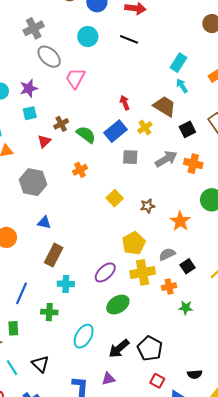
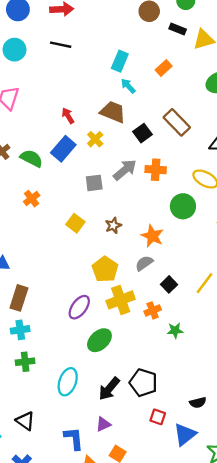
gray square: (130, 157) -> (94, 183), moved
gray semicircle: (167, 254) -> (144, 263), moved
cyan cross: (66, 284) -> (20, 330), moved

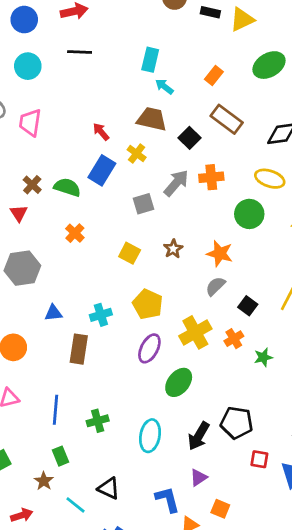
orange rectangle: (164, 68) -> (214, 76), moved
yellow pentagon: (105, 269) -> (148, 304), moved
cyan cross: (20, 330) -> (101, 315), moved

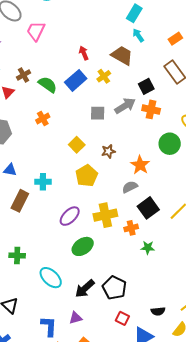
black square: (189, 138) -> (146, 86), moved
yellow pentagon: (148, 304) -> (87, 176), moved
black square: (248, 306) -> (148, 208), size x1.5
cyan ellipse: (150, 436) -> (51, 278), turned -75

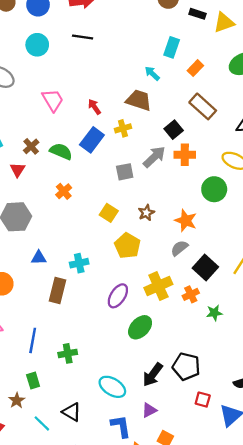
cyan rectangle: (134, 13) -> (172, 47), moved
pink trapezoid: (36, 31) -> (53, 100), moved, turned 135
yellow cross: (104, 76) -> (123, 128), turned 32
cyan ellipse: (51, 278) -> (112, 387), moved

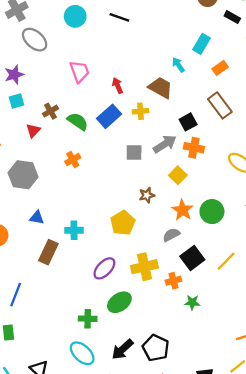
green circle: (214, 189) -> (212, 212), moved
yellow square: (109, 213) -> (178, 175), moved
green cross: (68, 353) -> (88, 319), moved

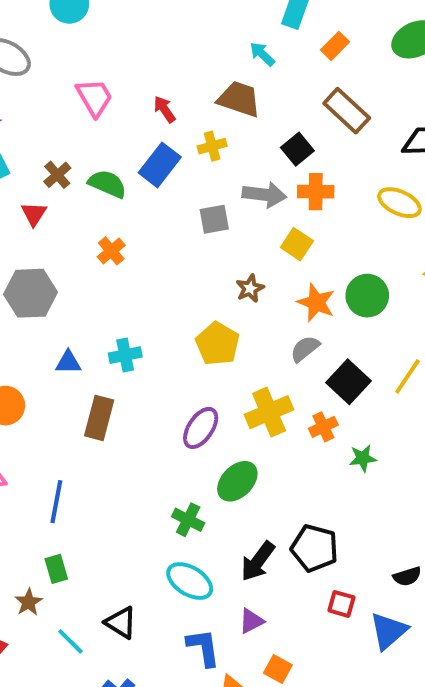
gray arrow: (165, 144) -> (264, 195), turned 50
cyan cross: (74, 230) -> (125, 355), moved
green cross: (88, 319) -> (188, 520), turned 36

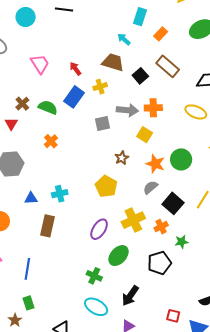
black square: (297, 149) -> (140, 76), moved
black pentagon: (314, 548) -> (159, 263), moved, turned -30

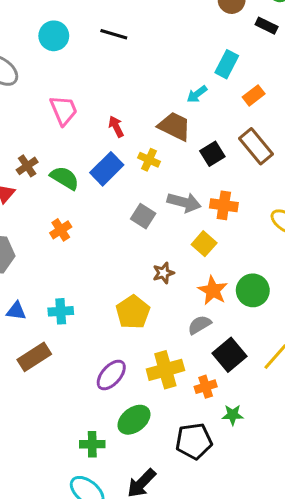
cyan arrow: (124, 39) -> (197, 94), turned -88
yellow cross: (100, 87) -> (149, 160), turned 32
gray square: (102, 123) -> (143, 216), turned 35
brown rectangle: (48, 226) -> (34, 357), turned 35
green cross: (94, 276) -> (92, 444), turned -35

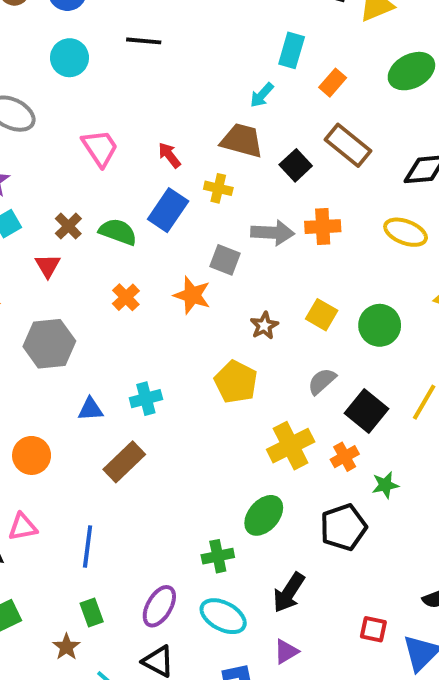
yellow square: (204, 244) -> (322, 315), moved
orange star: (213, 290) -> (192, 295), moved
purple ellipse: (111, 375) -> (159, 606), moved

